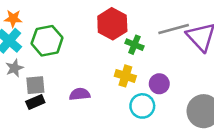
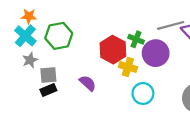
red hexagon: (112, 24) -> (113, 50), moved
purple circle: (159, 84) -> (156, 53), moved, size x1.5
purple semicircle: (80, 94) -> (88, 83), turned 48

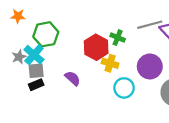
cyan cross: (25, 36) -> (34, 55), moved
purple circle: (156, 53) -> (150, 66), moved

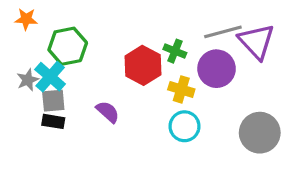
yellow cross: (110, 63) -> (181, 89), moved
purple circle: (150, 66) -> (217, 69), moved
black rectangle: (36, 85) -> (53, 121), turned 32

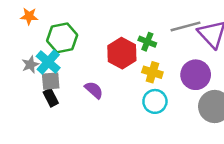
purple circle: (217, 69) -> (196, 75), moved
black rectangle: (53, 121) -> (51, 98), turned 54

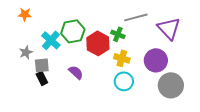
gray line: (185, 26) -> (136, 17), moved
green hexagon: (62, 38) -> (73, 31), moved
cyan cross: (48, 62) -> (51, 40), moved

